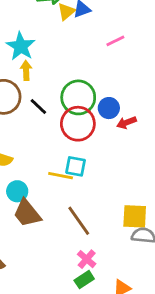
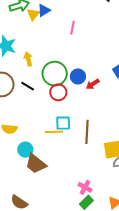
pink line: (115, 41) -> (73, 28), turned -40
yellow arrow: (26, 70) -> (28, 59), moved
red circle: (78, 124) -> (58, 92), size x0.7
brown line: (79, 221) -> (87, 132), moved, turned 50

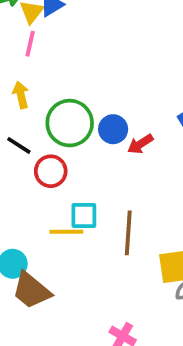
pink line: (73, 28) -> (30, 44), moved
red circle: (58, 92) -> (51, 171), moved

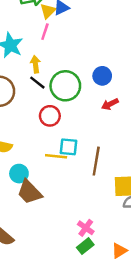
blue circle: (113, 129) -> (102, 76), moved
black line: (19, 145) -> (37, 83), moved

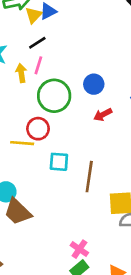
pink line: (45, 32) -> (38, 65), moved
black line: (37, 83) -> (37, 43), moved, turned -70
yellow line: (56, 156) -> (22, 143), moved

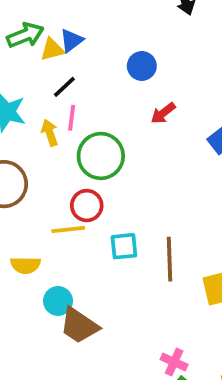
yellow triangle: (34, 15) -> (52, 49), turned 42
blue circle: (94, 84) -> (142, 66), moved
red arrow: (103, 115) -> (163, 113), moved

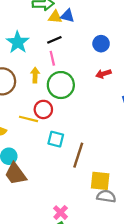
blue triangle: (71, 40) -> (67, 16), turned 32
pink line: (72, 118) -> (52, 58), turned -40
yellow arrow: (50, 133) -> (35, 75), moved

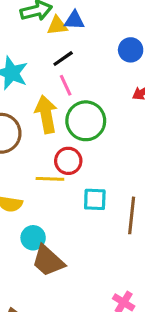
yellow arrow: (35, 75) -> (46, 114), size x1.6

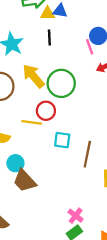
black line: (63, 59) -> (49, 37), turned -63
pink line: (66, 85) -> (90, 47), moved
yellow arrow: (46, 114) -> (33, 76), turned -35

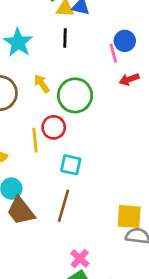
yellow arrow: (33, 76) -> (42, 84), size x0.6
yellow line: (32, 122) -> (35, 140), turned 72
brown line: (87, 154) -> (64, 206), moved

